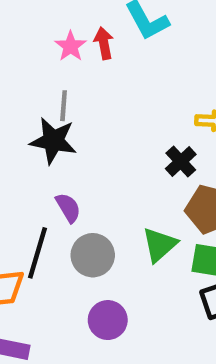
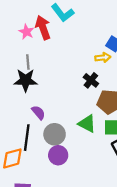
red arrow: (104, 43) -> (43, 28), size x1.5
green triangle: (160, 245) -> (87, 124), turned -42
purple circle: (108, 320) -> (58, 155), moved

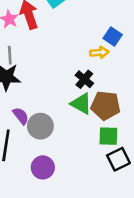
green triangle: (87, 124) -> (81, 104), moved
gray circle: (55, 134) -> (40, 126), moved

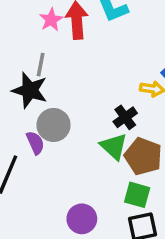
gray circle: (40, 126) -> (54, 125), moved
purple circle: (43, 167) -> (82, 219), moved

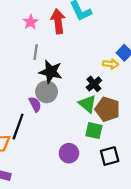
pink star: (51, 20) -> (31, 22), moved
black star: (30, 90) -> (51, 72), moved
green square: (137, 195) -> (94, 131), moved

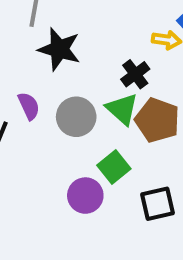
gray circle: (47, 92) -> (76, 117), moved
green square: (94, 131) -> (114, 167), moved, turned 36

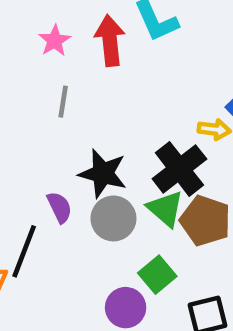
black star: (59, 49) -> (103, 173), moved
black cross: (135, 74) -> (179, 169), size x1.6

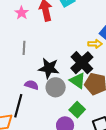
gray line: (63, 102) -> (24, 48), moved
purple semicircle: (59, 207) -> (32, 85), turned -40

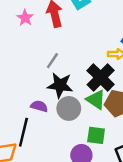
gray line: (24, 48) -> (52, 61), moved, turned 32
green square: (77, 110) -> (96, 135), turned -35

